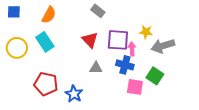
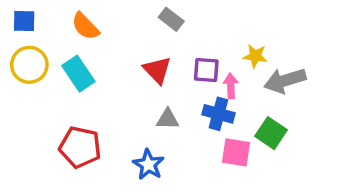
orange semicircle: (49, 15) -> (85, 26), turned 108
purple square: (118, 40) -> (206, 70), size x0.7
yellow circle: (17, 48) -> (29, 65), moved
blue star: (74, 94) -> (148, 165), moved

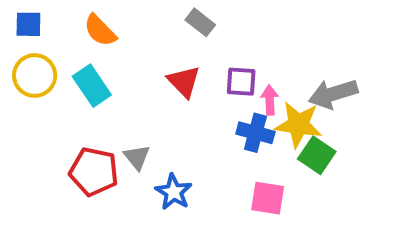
yellow star: (255, 56) -> (298, 125), moved, size x1.6
gray triangle: (168, 119) -> (137, 157), moved, turned 50
pink square: (236, 152) -> (268, 198), moved

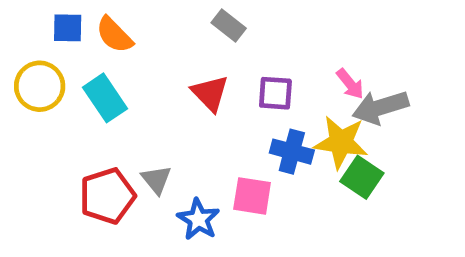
blue square: (28, 24) -> (68, 28), moved
pink arrow: (270, 100) -> (350, 84), moved, turned 144
red pentagon: (94, 172) -> (107, 196), turned -30
pink square: (268, 198) -> (252, 196), moved

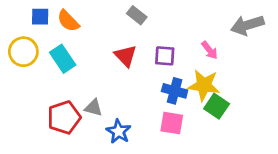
gray arrow: (381, 107) -> (247, 25), moved
gray triangle: (156, 180) -> (93, 108), turned -36
pink square: (252, 196) -> (172, 123), moved

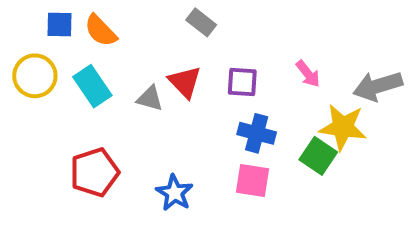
gray arrow: (247, 25) -> (378, 86), moved
yellow star: (204, 85) -> (343, 127), moved
gray triangle: (93, 108) -> (150, 98), moved

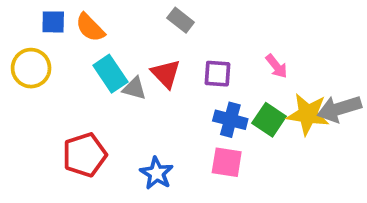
cyan rectangle: (92, 86) -> (110, 74), moved
gray arrow: (378, 86) -> (339, 109), moved
green square: (318, 156) -> (269, 120), moved

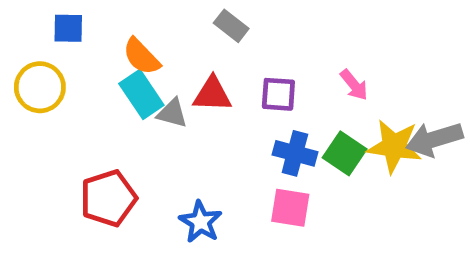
orange semicircle: (90, 27) -> (141, 57), moved
red triangle: (166, 74) -> (212, 94), turned -44

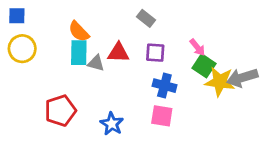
gray rectangle: (231, 26) -> (146, 18), moved
blue square: (68, 28) -> (17, 16), moved
cyan rectangle: (141, 94) -> (79, 53), turned 35
green square: (345, 153) -> (204, 66), moved

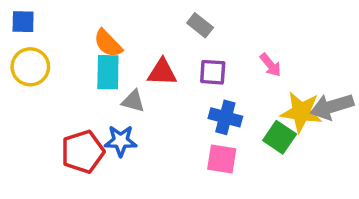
gray triangle: (96, 63) -> (133, 101), moved
green square: (204, 66) -> (280, 137), moved
blue star: (112, 124) -> (121, 141), moved, turned -30

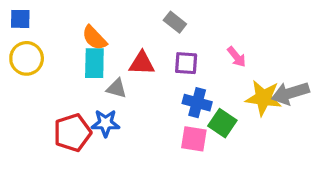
green square: (280, 137) -> (222, 123), moved

